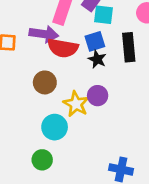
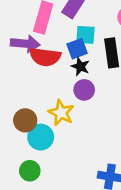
cyan square: (103, 15) -> (86, 35), moved
brown circle: (45, 82) -> (25, 120), moved
purple circle: (98, 96) -> (84, 90), moved

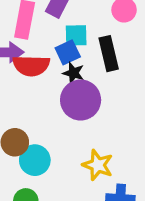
purple circle: (84, 90) -> (81, 100), size x1.6
yellow star: (61, 113) -> (98, 165), moved

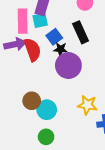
cyan square: (76, 35) -> (40, 20), moved
red semicircle: (31, 66) -> (32, 50), turned -100

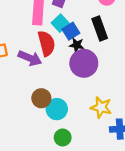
cyan square: (40, 20) -> (60, 23), moved, turned -35
purple arrow: (15, 44) -> (30, 58), moved, turned 30
green circle: (46, 137) -> (63, 137), moved

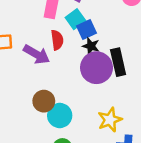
black rectangle: (100, 29) -> (118, 62), moved
red semicircle: (46, 43) -> (57, 40), size x0.7
yellow star: (101, 107) -> (110, 120), turned 30

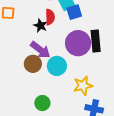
black star: (91, 46) -> (40, 26), moved
purple arrow: (37, 54) -> (40, 50), moved
cyan circle: (60, 116) -> (57, 66), moved

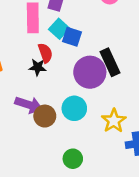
blue square: (74, 12) -> (72, 37), turned -35
purple arrow: (40, 50) -> (29, 105), moved

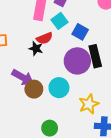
blue square: (72, 37) -> (80, 32), moved
red semicircle: (45, 53) -> (44, 38), turned 77

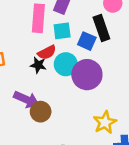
cyan square: (60, 21) -> (62, 31), turned 35
black rectangle: (95, 56) -> (101, 28), moved
cyan circle: (59, 88) -> (66, 64), moved

